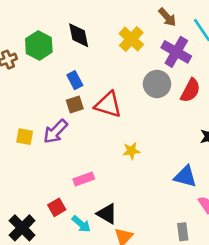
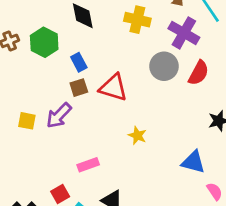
yellow cross: (131, 39) -> (137, 20), turned -30
green hexagon: (39, 45) -> (44, 42), moved
yellow star: (131, 151) -> (137, 135), turned 30

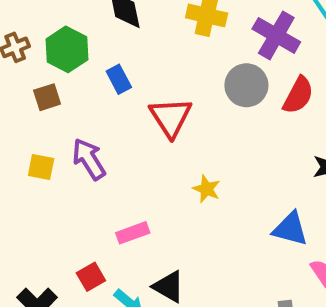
brown square: (79, 88) -> (47, 97), moved
red triangle: (113, 88) -> (171, 117), turned 40
purple arrow: (59, 115) -> (89, 159), turned 104

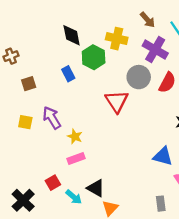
green hexagon: (67, 49) -> (94, 57), moved
red triangle: (171, 117) -> (117, 101), moved
yellow star: (207, 189) -> (75, 136), moved

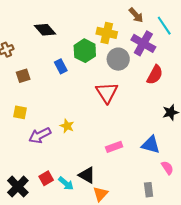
black diamond: (72, 35) -> (45, 30), moved, turned -30
gray circle: (139, 77) -> (118, 59), moved
purple arrow: (52, 118) -> (40, 135), moved, turned -85
pink rectangle: (76, 158) -> (114, 147), moved
red square: (53, 183) -> (46, 178), moved

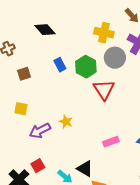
green hexagon: (85, 51) -> (86, 67), moved
red square: (46, 178) -> (38, 166), moved

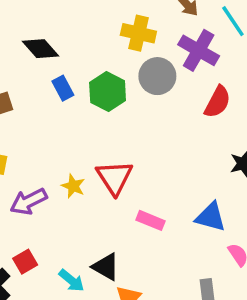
black diamond: (45, 30) -> (41, 49), moved
red triangle: (104, 90) -> (114, 177), moved
pink rectangle: (111, 142) -> (151, 220), turned 42

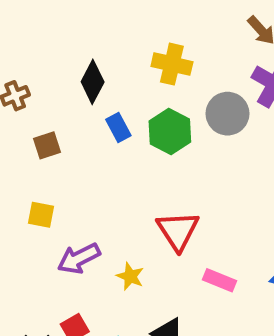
yellow cross: (138, 33) -> (172, 64), moved
black diamond: (41, 49) -> (93, 82), turned 69
yellow star: (73, 186) -> (130, 276), moved

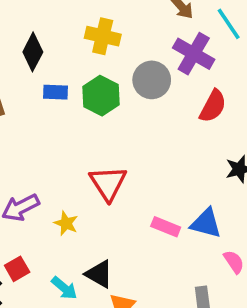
blue rectangle: (118, 128) -> (56, 92), turned -60
pink rectangle: (220, 280) -> (166, 227), moved

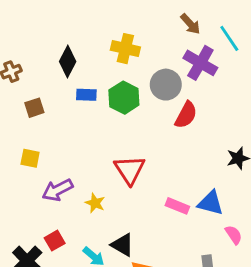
red semicircle: (213, 106) -> (186, 115), moved

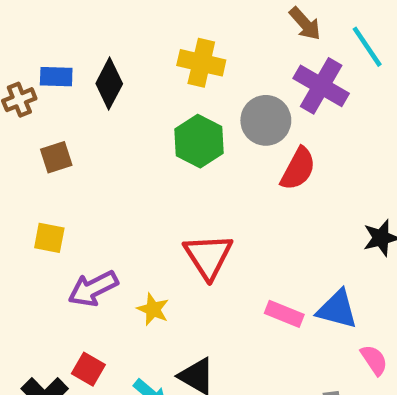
blue rectangle: (86, 95) -> (56, 77), moved
red square: (55, 241) -> (88, 369), turned -30

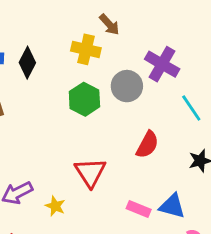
brown arrow: (305, 24) -> (109, 25), moved
cyan line: (367, 47) -> (191, 108), moved
red semicircle: (298, 169) -> (147, 145), moved

